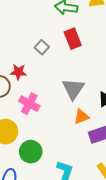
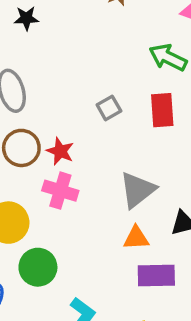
red star: (18, 72) -> (60, 151), moved
pink cross: (29, 104) -> (60, 191), turned -30

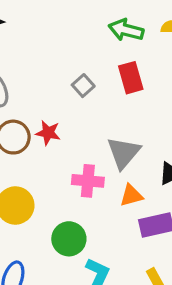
pink cross: (60, 191) -> (88, 181), moved
green circle: (38, 267) -> (69, 239), moved

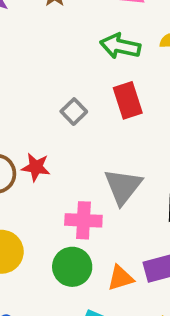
orange triangle: (131, 195) -> (120, 278), moved
green circle: (69, 239) -> (72, 267), moved

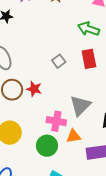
orange triangle: (120, 278) -> (74, 136), moved

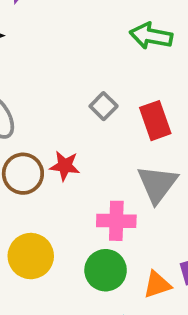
red rectangle: (89, 59) -> (155, 121), moved
orange triangle: (74, 136) -> (157, 285), moved

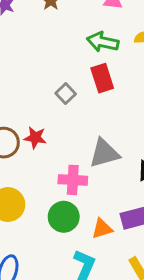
red rectangle: (155, 121) -> (102, 78), moved
gray triangle: (157, 184) -> (104, 153), turned 36

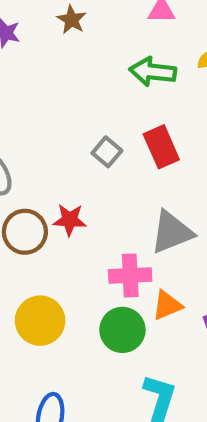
red rectangle: (102, 78) -> (161, 147), moved
orange triangle: (102, 229) -> (167, 305), moved

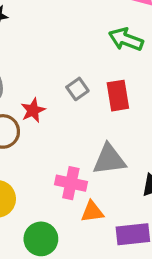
red star: (70, 220) -> (33, 110), moved, turned 30
green circle: (122, 330) -> (41, 239), moved

